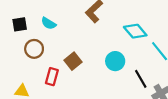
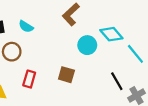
brown square: (73, 61) -> (66, 75), moved, turned -35
cyan circle: (115, 61) -> (87, 45), moved

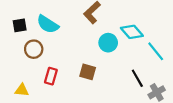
cyan semicircle: (26, 26) -> (48, 24), size x1.5

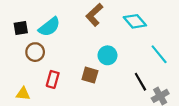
cyan semicircle: (48, 24) -> (49, 27), turned -70
cyan diamond: (132, 32) -> (135, 21), moved
cyan circle: (108, 43) -> (107, 55), moved

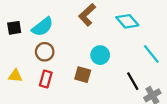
brown circle: (35, 52) -> (45, 52), moved
yellow triangle: (23, 94) -> (15, 76), moved

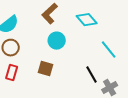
cyan circle: (100, 55) -> (57, 41), moved

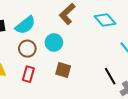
cyan circle: (57, 41) -> (54, 42), moved

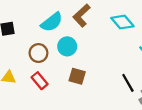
cyan semicircle: (25, 25) -> (52, 22), moved
red rectangle: (28, 74) -> (40, 81), turned -56

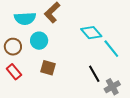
cyan semicircle: (52, 22) -> (25, 18), turned 35
cyan diamond: (122, 22) -> (91, 33), moved

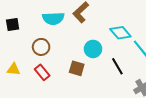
cyan circle: (39, 41) -> (93, 49), moved
black line: (94, 74) -> (117, 66), moved

